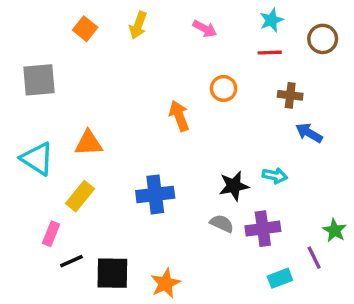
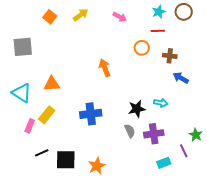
yellow arrow: (138, 25) -> (81, 15), turned -147
brown circle: (323, 39) -> (184, 12), moved
orange circle: (224, 88) -> (142, 48), moved
gray semicircle: (222, 223) -> (130, 131), turned 40
pink rectangle: (51, 234) -> (30, 126), moved

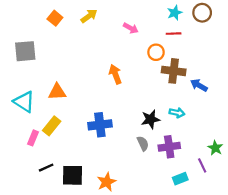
pink arrow: (120, 17) -> (131, 28), moved
brown cross: (170, 56) -> (174, 71), moved, size x1.5

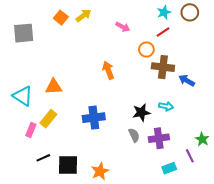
orange square: (55, 18) -> (61, 18), moved
red line: (174, 34) -> (163, 32), turned -32
gray square: (25, 51) -> (24, 33), moved

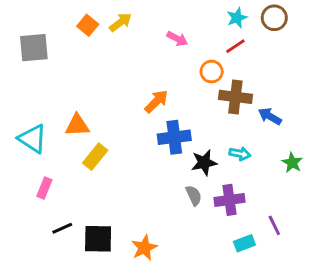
orange arrow: (108, 70) -> (156, 101), turned 66
blue cross: (94, 118) -> (174, 137), moved
yellow rectangle: (48, 119) -> (95, 157), moved
green star: (202, 139) -> (292, 163), moved

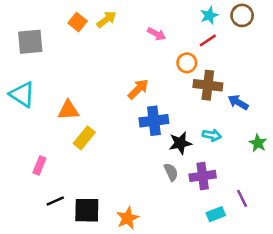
cyan triangle: (32, 139) -> (22, 94), moved

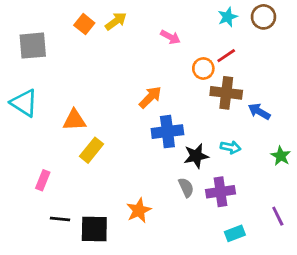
red line: (208, 40) -> (226, 56), moved
purple line: (242, 198) -> (278, 216), moved
black line: (55, 201) -> (60, 219), turned 30
orange star: (128, 218) -> (139, 210), moved

